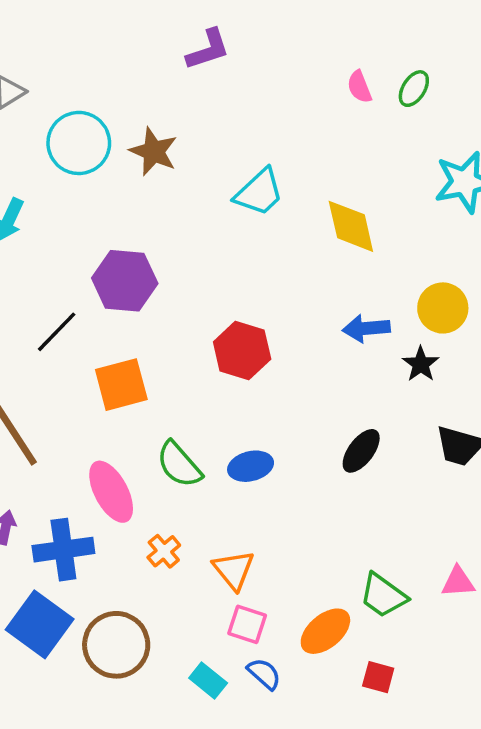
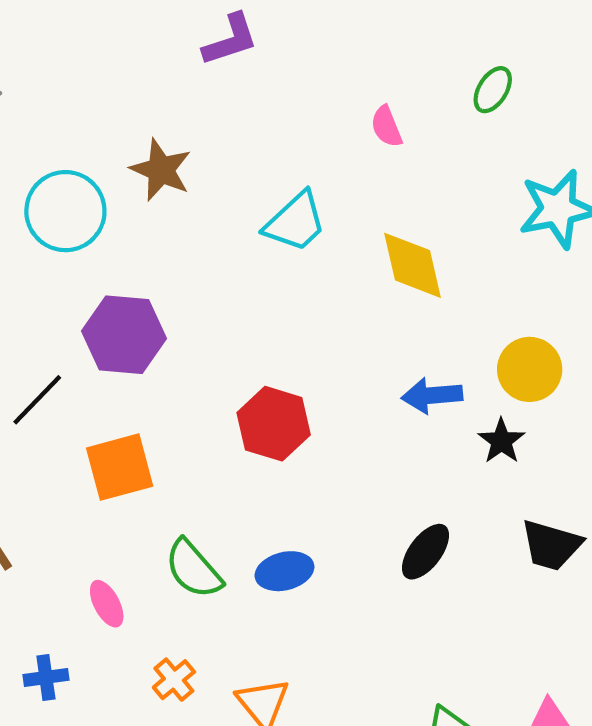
pink semicircle: (359, 87) -> (386, 127), moved
cyan circle: (79, 143) -> (65, 211), moved
pink ellipse: (111, 492) -> (107, 604), size x0.6
blue cross: (63, 550) -> (46, 677), size x0.6

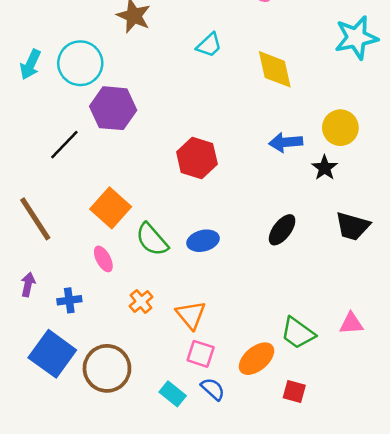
cyan circle: (65, 211) -> (80, 63), moved
cyan trapezoid: (295, 222) -> (209, 45), size x0.7
orange square: (120, 467) -> (111, 208), moved, turned -33

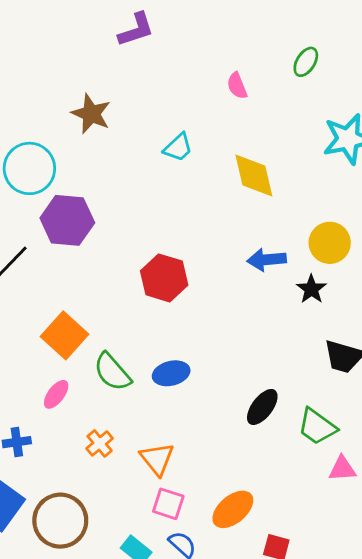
black ellipse: (282, 230) -> (262, 407), moved
pink ellipse: (103, 259) -> (56, 394), turned 65
green trapezoid: (298, 333) -> (317, 427), moved

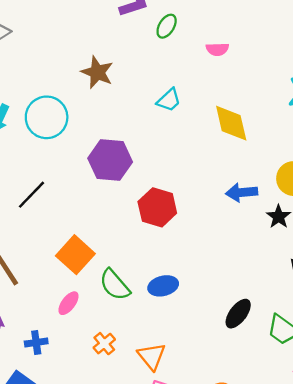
green ellipse: (306, 62) -> (167, 26), moved
pink semicircle: (237, 86) -> (217, 49), turned -70
purple hexagon: (67, 220) -> (110, 160), moved

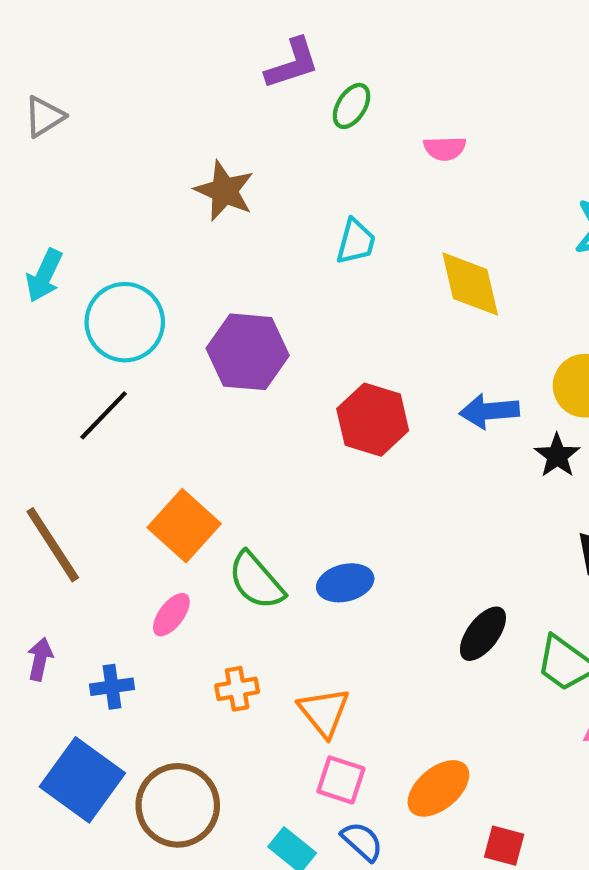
cyan trapezoid: (169, 100) -> (356, 242), turned -32
cyan circle: (47, 117) -> (125, 322), moved
red hexagon: (157, 207) -> (373, 420), moved
orange cross: (104, 344) -> (237, 689), turned 30

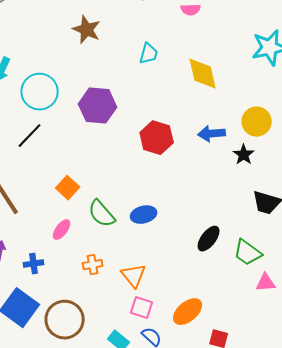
orange square: (184, 526) -> (68, 188), size x0.7

